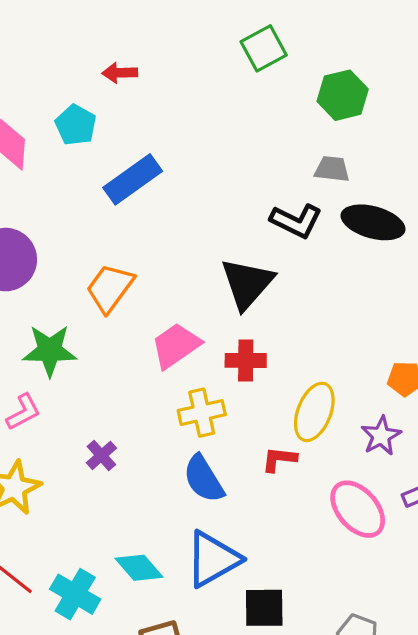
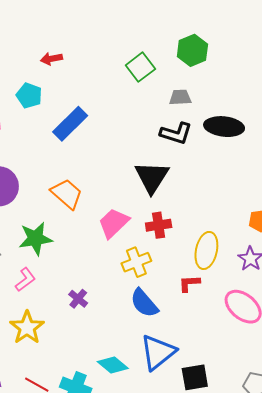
green square: (264, 48) -> (140, 67), moved
gray trapezoid: (332, 169) -> (180, 97), moved
orange trapezoid: (110, 288) -> (67, 194), turned 104

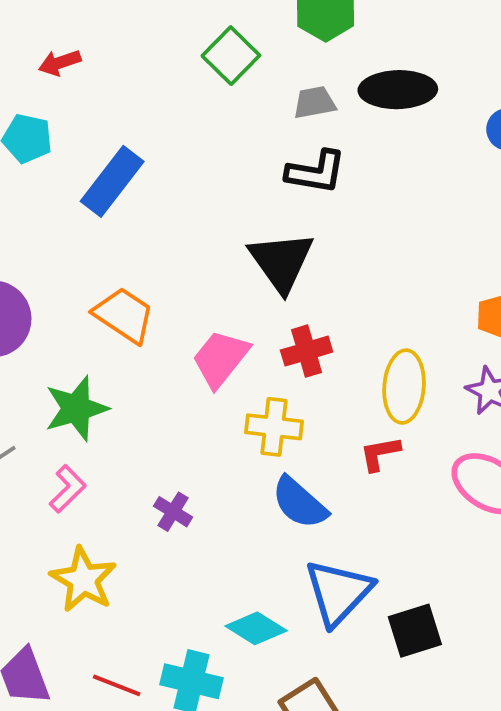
black ellipse: (224, 127) -> (398, 90), moved
yellow cross: (136, 262) -> (274, 427), turned 36

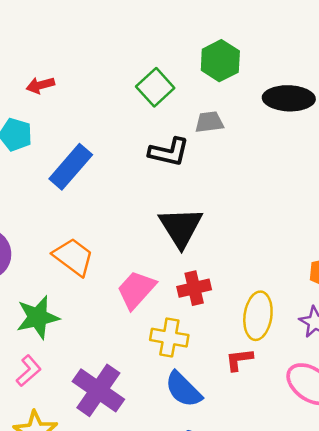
black ellipse: (398, 90) -> (289, 98), moved
black L-shape: (316, 172) -> (169, 152), moved
purple cross: (173, 512) -> (98, 390), size x2.0

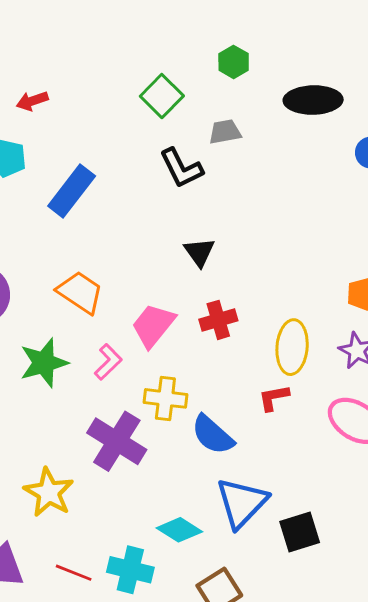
green hexagon: (220, 61) -> (234, 62), size x0.7
black L-shape: (169, 152) -> (181, 168), turned 54
black triangle: (181, 227) -> (199, 252), size x0.6
yellow cross: (169, 338) -> (165, 398), moved
pink L-shape: (29, 371) -> (108, 362), moved

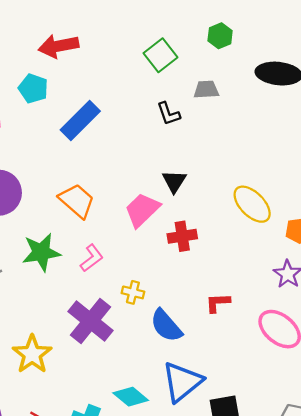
red arrow: (32, 101) -> (58, 46), size x1.6
black L-shape: (181, 168) -> (168, 114), size x0.7
pink trapezoid: (153, 325) -> (142, 210), moved
yellow ellipse: (292, 347) -> (252, 204), moved, turned -57
yellow cross: (165, 398) -> (133, 292), size x0.7

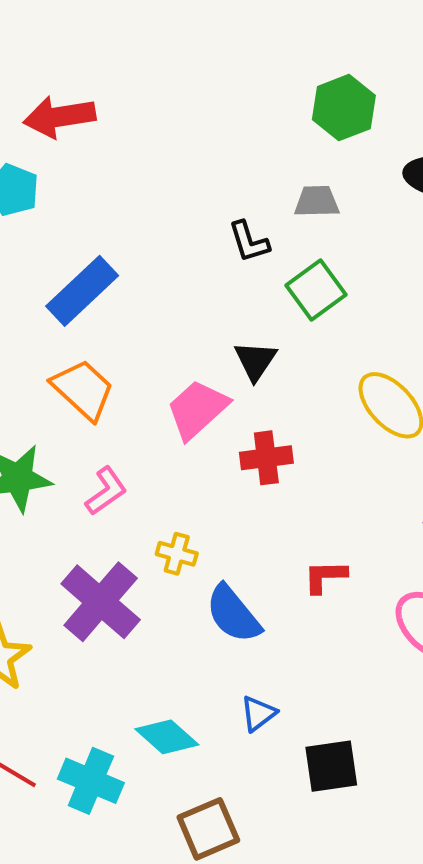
green hexagon: (220, 36) -> (344, 108), size x1.4
green square: (160, 55) -> (316, 290), moved
blue rectangle: (80, 121) -> (82, 291), moved
blue triangle: (182, 382) -> (258, 714), size x0.5

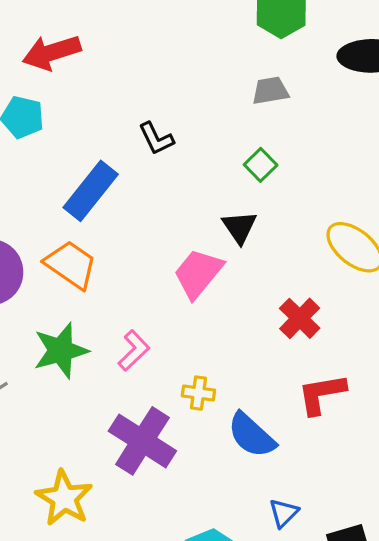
black L-shape: (249, 242) -> (156, 139), moved
green square: (316, 290) -> (261, 165), moved, size x0.7
orange trapezoid: (83, 390) -> (71, 265), moved
red cross: (266, 458) -> (300, 318), moved, turned -30
red L-shape: (325, 577) -> (322, 394), size x1.4

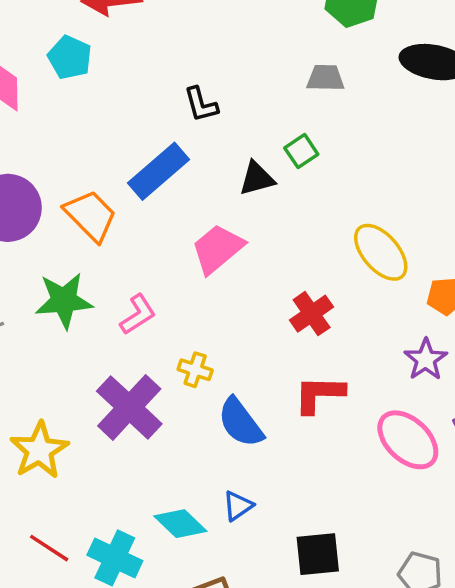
blue rectangle: (91, 191) -> (159, 171), moved
black triangle: (239, 227) -> (257, 178), moved, turned 39
blue triangle: (284, 513) -> (238, 506), moved

